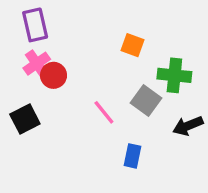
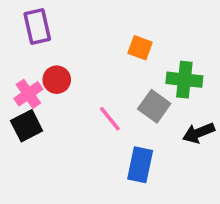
pink cross: (37, 64) -> (28, 94), moved
blue rectangle: (132, 156) -> (140, 165), size x1.4

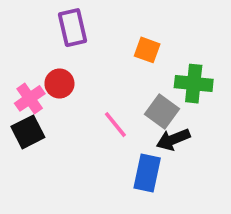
purple rectangle: (37, 26) -> (73, 28), moved
black arrow: (199, 133) -> (173, 139), moved

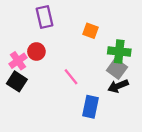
gray square: (162, 111) -> (117, 69), moved
black square: (28, 132) -> (17, 81), turned -30
black arrow: (173, 139) -> (118, 86), moved

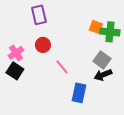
orange square: (90, 31) -> (96, 27), moved
red circle: (36, 52) -> (43, 45), moved
green cross: (119, 52) -> (110, 32), moved

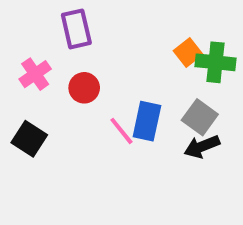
orange square: (96, 27) -> (188, 53), turned 32
pink cross: (16, 53) -> (35, 74), moved
blue rectangle: (79, 93) -> (147, 121), moved

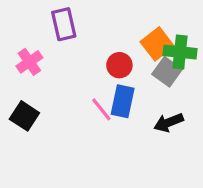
orange square: (188, 53) -> (157, 44), size x1.4
red circle: (84, 88) -> (119, 65), moved
gray square: (200, 117) -> (167, 72), moved

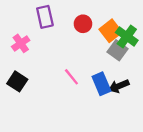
green cross: (180, 52) -> (127, 36), turned 30
red circle: (119, 65) -> (83, 24), moved
blue rectangle: (123, 101) -> (101, 84), moved, turned -35

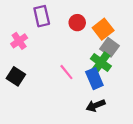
green cross: (127, 36) -> (101, 62), moved
black arrow: (119, 86) -> (96, 105), moved

